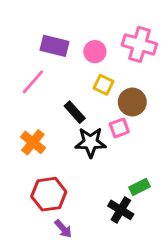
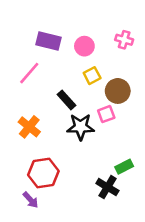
pink cross: (139, 44) -> (124, 40), size x0.6
yellow square: (103, 85) -> (92, 76), turned 36
purple arrow: (63, 229) -> (31, 200), moved

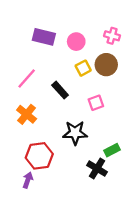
pink line: (29, 73) -> (27, 78), moved
brown circle: (118, 91) -> (106, 65), moved
black star: (81, 127) -> (75, 133), moved
purple arrow: (31, 200) -> (28, 180), turned -119

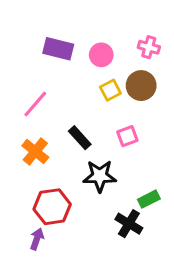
black rectangle: (60, 90) -> (80, 138), moved

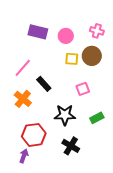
yellow square: (110, 90) -> (72, 59), turned 32
black rectangle: (80, 138) -> (44, 84), moved
green rectangle: (149, 199) -> (97, 118), moved
black cross: (129, 224) -> (71, 146), moved

